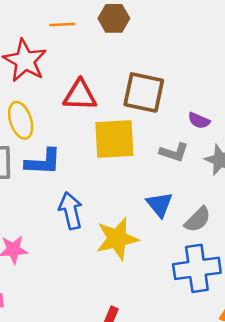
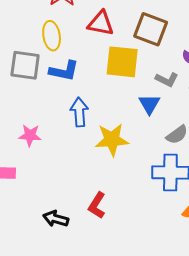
blue triangle: (160, 204) -> (149, 104), moved

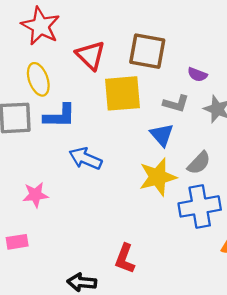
red triangle: (101, 23) -> (90, 55), turned 44
blue arrow: (79, 112) -> (85, 159), turned -52
yellow star: (112, 140) -> (158, 177), moved

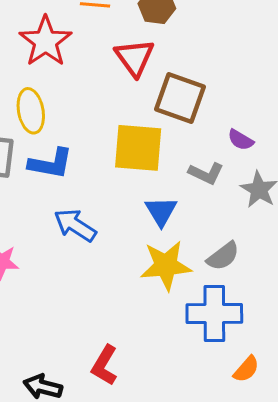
red triangle: (90, 55) -> (135, 58), moved
blue triangle: (162, 135) -> (161, 211), moved

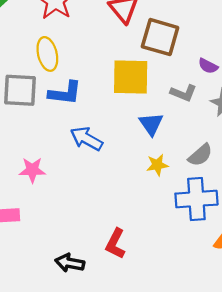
yellow star: (166, 265) -> (157, 165), size x0.6

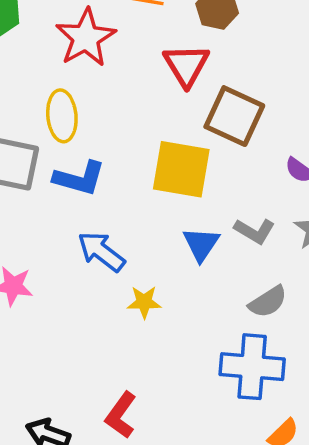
gray L-shape: (183, 93) -> (255, 231), moved
yellow star: (157, 165) -> (144, 302), moved

